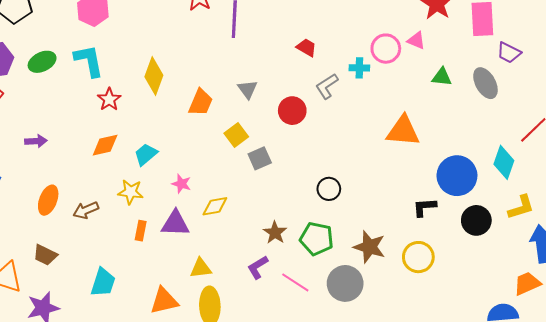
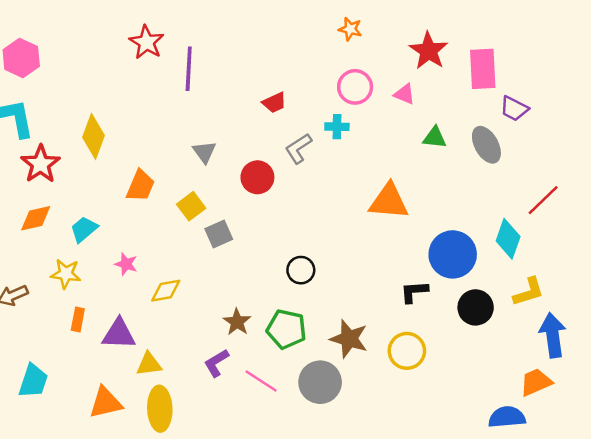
red trapezoid: (306, 48) -> (274, 103), turned 125
pink circle: (386, 49) -> (355, 87), moved
red star: (109, 99) -> (40, 164), size x1.4
orange trapezoid: (201, 102) -> (141, 186), moved
purple triangle: (175, 223) -> (119, 334), moved

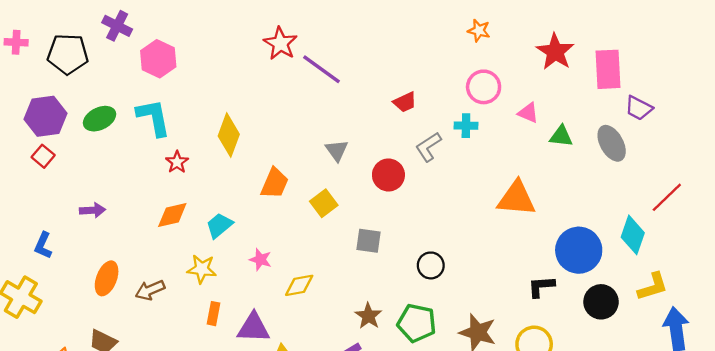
purple line: (189, 69) -> (322, 69), turned -57
pink triangle: (404, 94) -> (528, 113), moved
red star: (40, 164) -> (177, 162), size x0.6
gray square: (219, 234) -> (368, 241), moved, turned 32

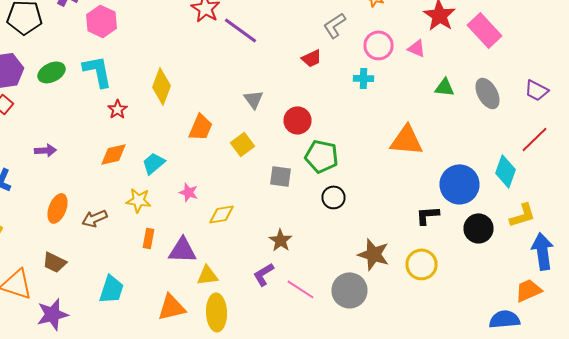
pink rectangle: (608, 69) -> (484, 30), turned -40
purple trapezoid: (639, 108) -> (536, 90), moved
pink triangle: (528, 113) -> (416, 48), moved
gray L-shape: (428, 147) -> (334, 25), moved
green pentagon: (417, 323) -> (322, 156), moved

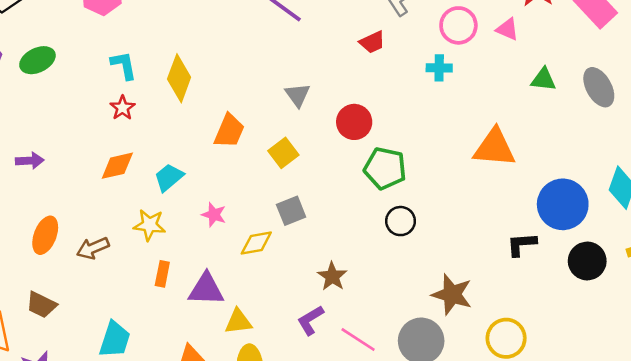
cyan L-shape: (98, 71) -> (124, 65), moved, size x0.7
gray square: (280, 176) -> (291, 211), moved, turned -30
yellow circle: (422, 264) -> (506, 338), moved

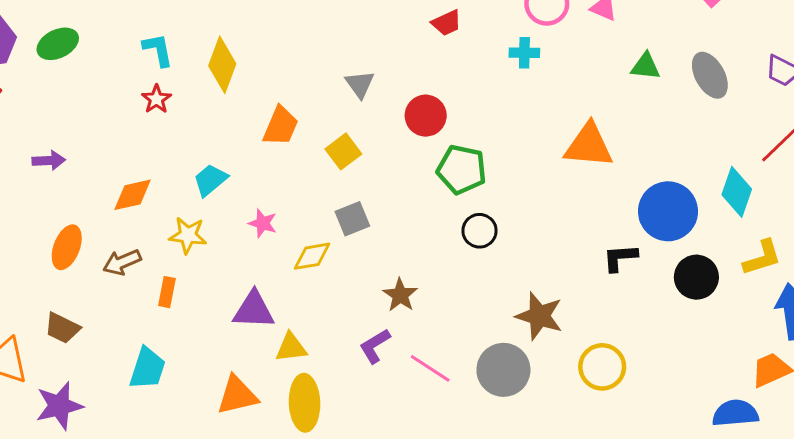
orange diamond: (117, 166) -> (133, 195), moved
orange rectangle: (162, 274) -> (167, 292), moved

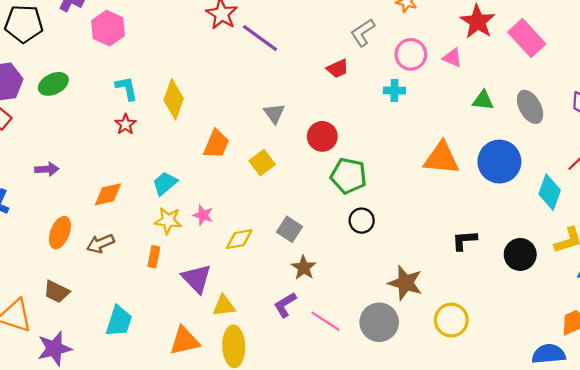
blue circle: (668, 211) -> (499, 162), moved
gray square: (352, 219) -> (289, 229), moved, turned -35
yellow star: (188, 235) -> (168, 221), moved
orange rectangle: (167, 292) -> (154, 257), moved
purple triangle: (254, 310) -> (197, 279), turned 44

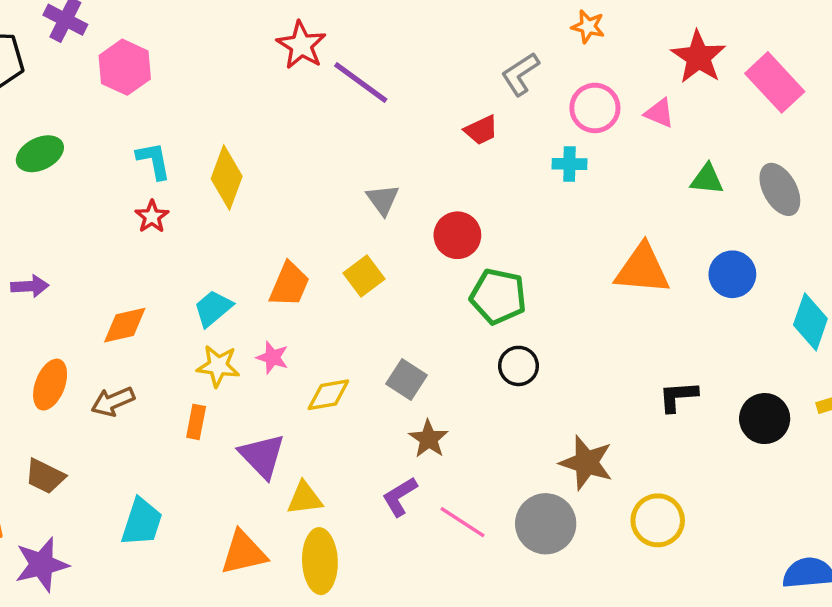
orange trapezoid: (216, 144) -> (289, 284), moved
blue circle: (499, 162) -> (732, 274), size x0.7

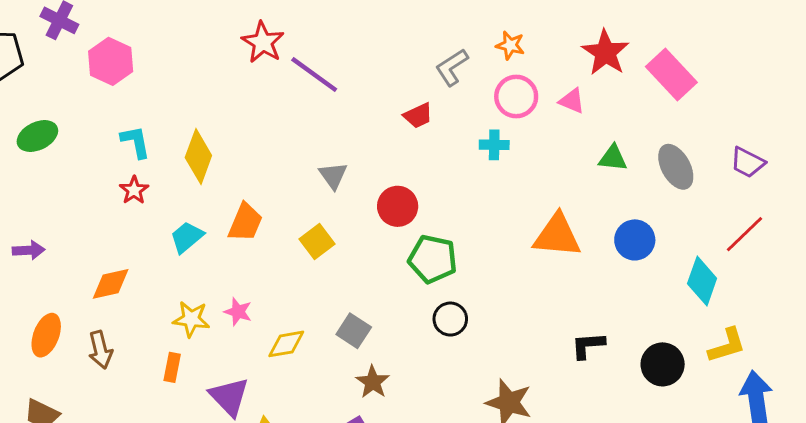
orange star: (588, 26) -> (510, 45), moved
orange trapezoid: (289, 284) -> (245, 222), moved
cyan trapezoid: (213, 308) -> (187, 237), moved
brown arrow: (113, 402) -> (100, 350), turned -81

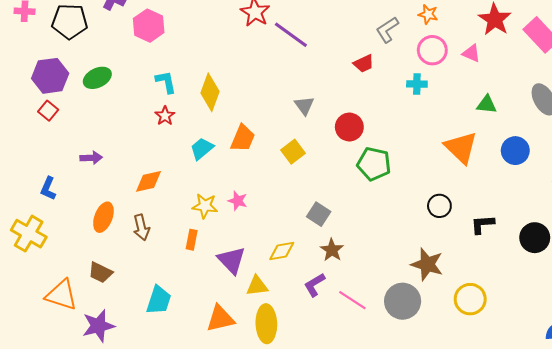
green triangle: (613, 158) -> (487, 104), moved
orange triangle: (557, 236) -> (461, 148), turned 39
black circle: (450, 319) -> (439, 206), moved
yellow diamond: (286, 344) -> (282, 251), moved

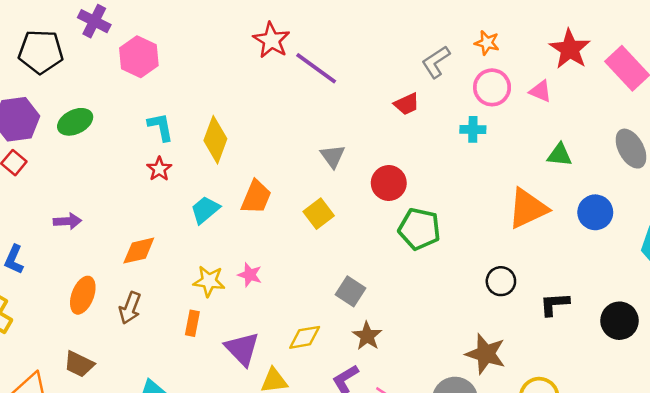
orange triangle: (461, 148) -> (528, 208), turned 51
brown arrow: (141, 227) -> (130, 308), turned 35

